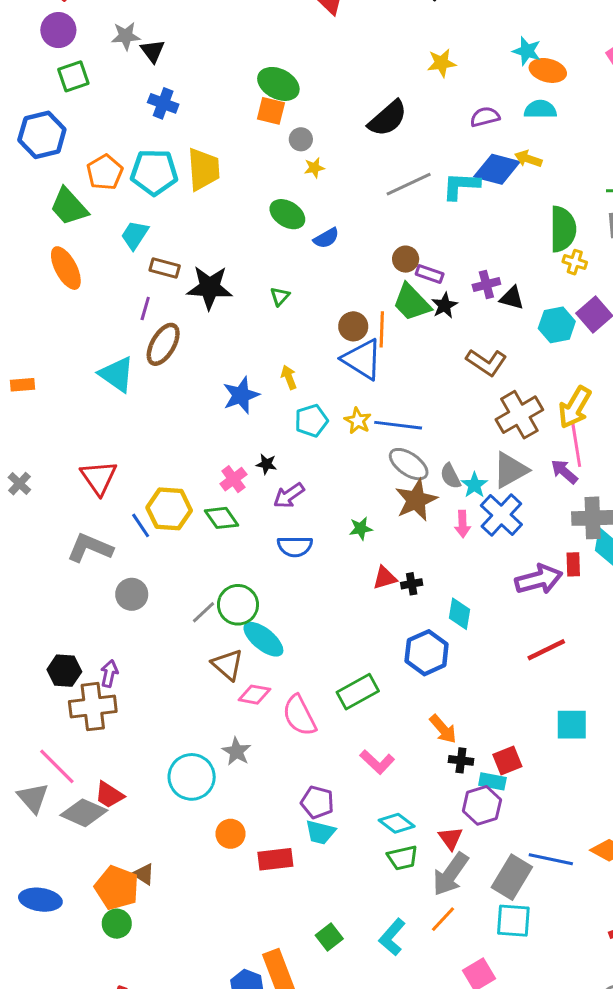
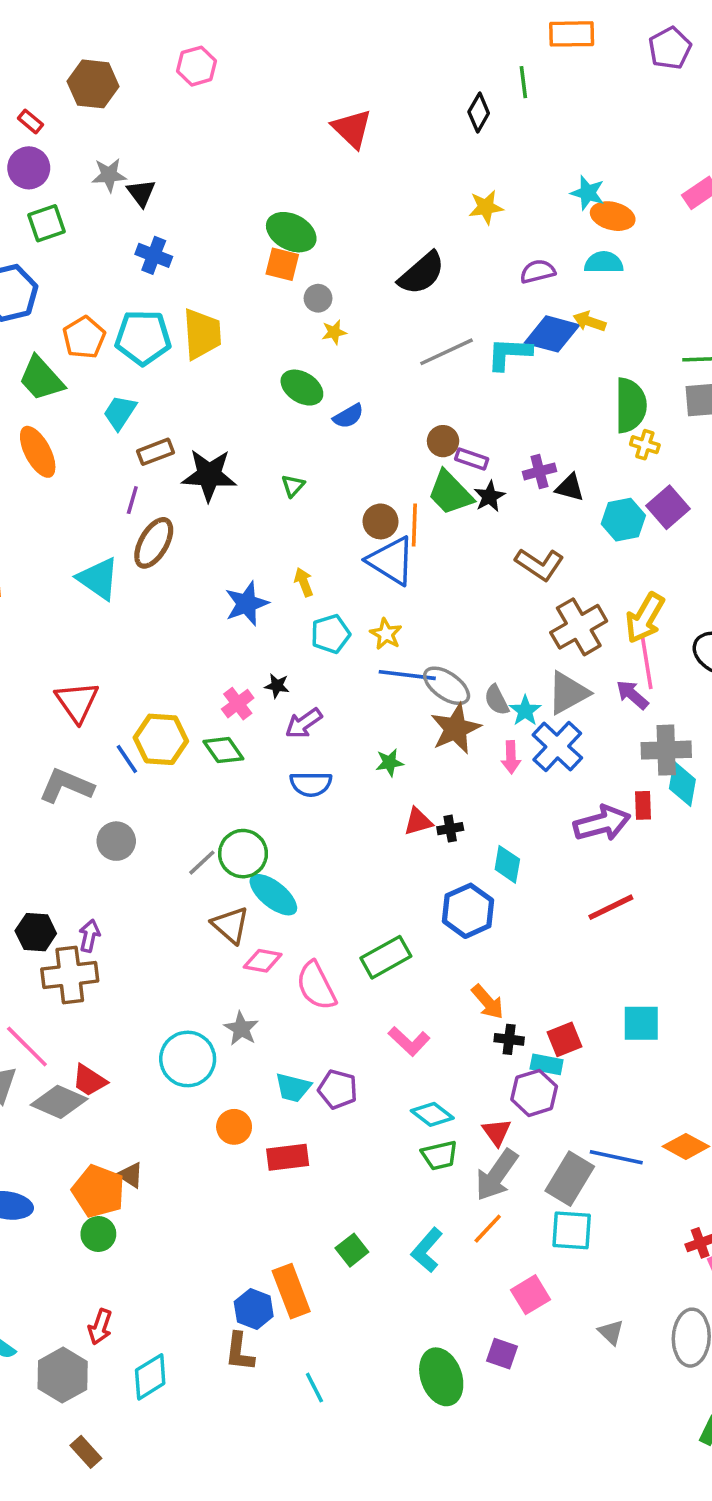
brown rectangle: (165, 268) -> (156, 452), turned -36
blue line: (398, 425) -> (407, 675), moved
cyan square: (572, 725) -> (641, 1023), moved
cyan trapezoid: (320, 832) -> (293, 1088), moved

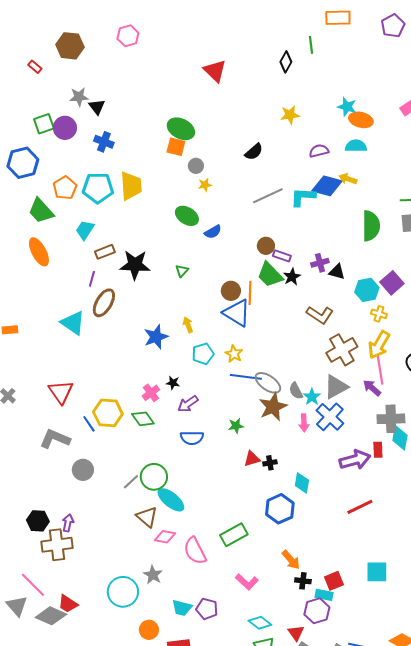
purple circle: (29, 168) -> (65, 128), moved
black semicircle: (422, 273) -> (254, 152), size x0.7
yellow cross: (645, 445) -> (379, 314), moved

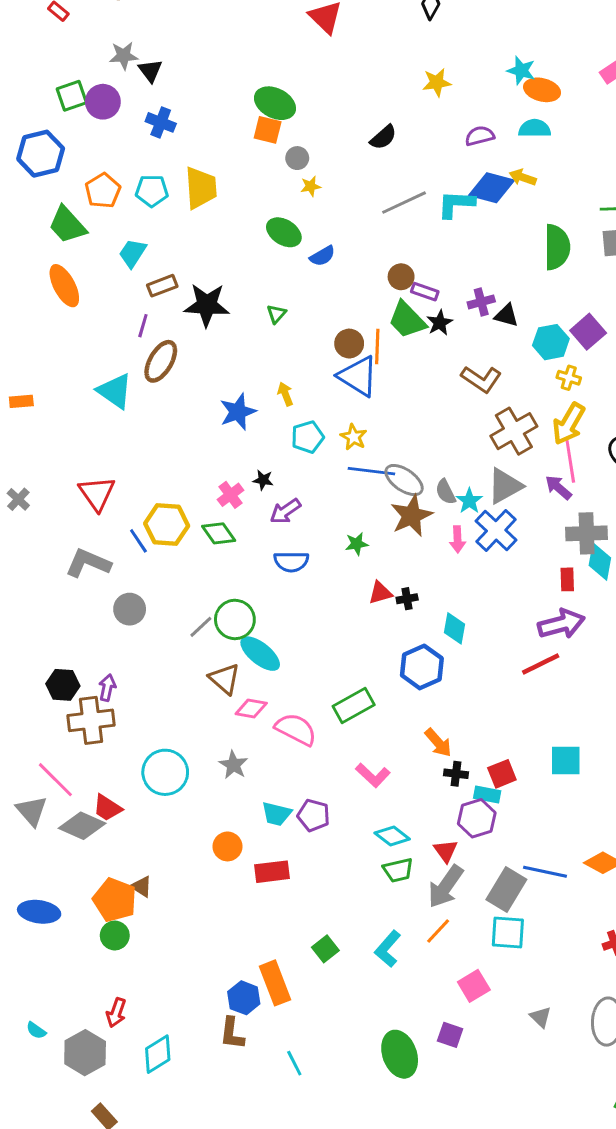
cyan pentagon: (98, 188) -> (152, 191), size x0.7
purple arrow: (355, 460) -> (561, 624), moved
pink semicircle: (195, 551) -> (296, 729), turned 144
cyan circle: (123, 592) -> (165, 772), moved

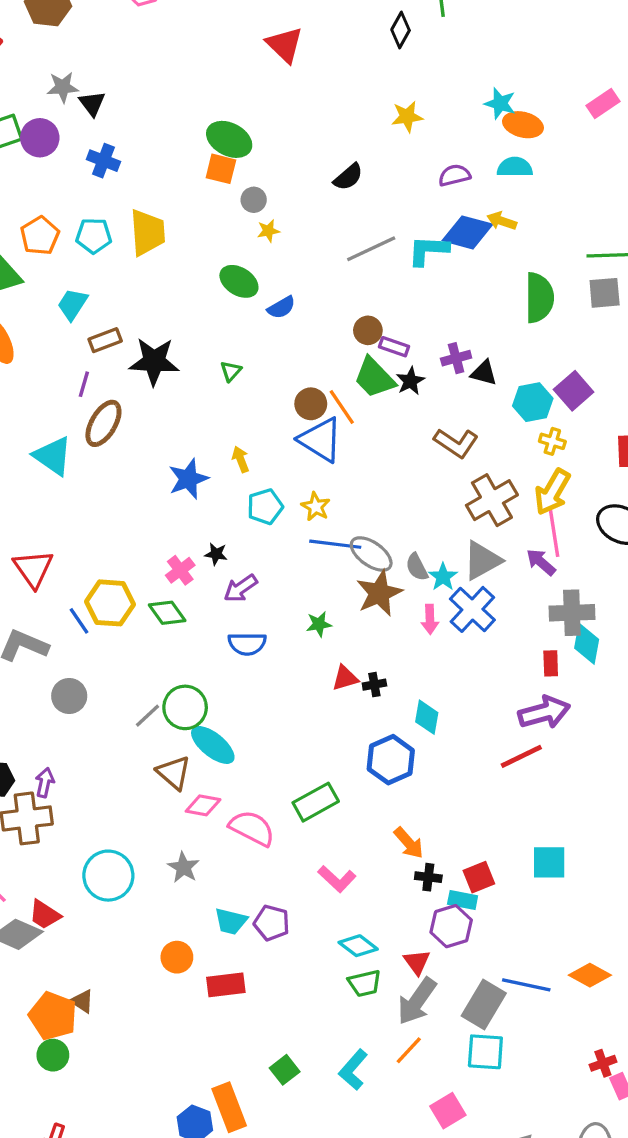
orange line: (377, 346) -> (342, 407), turned -36

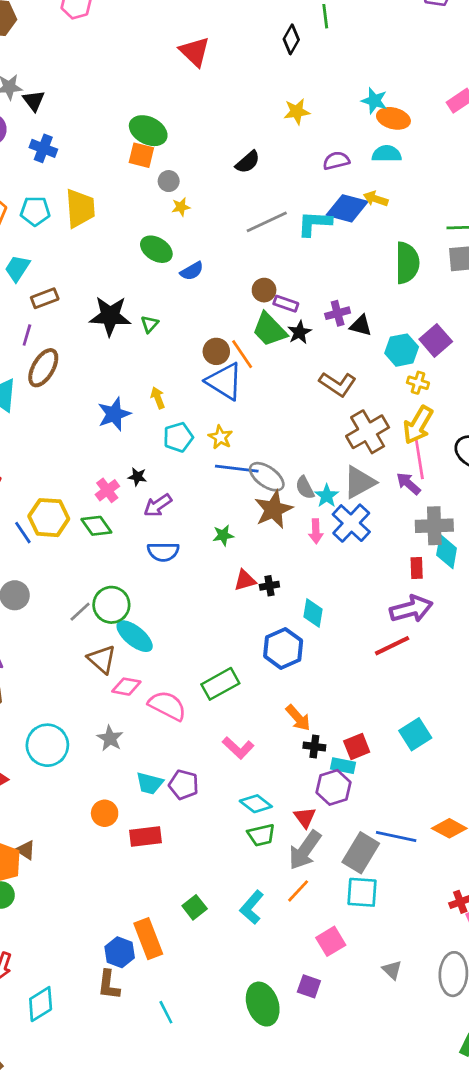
black star: (154, 361) -> (110, 316), moved
cyan square: (549, 862) -> (415, 734), turned -32

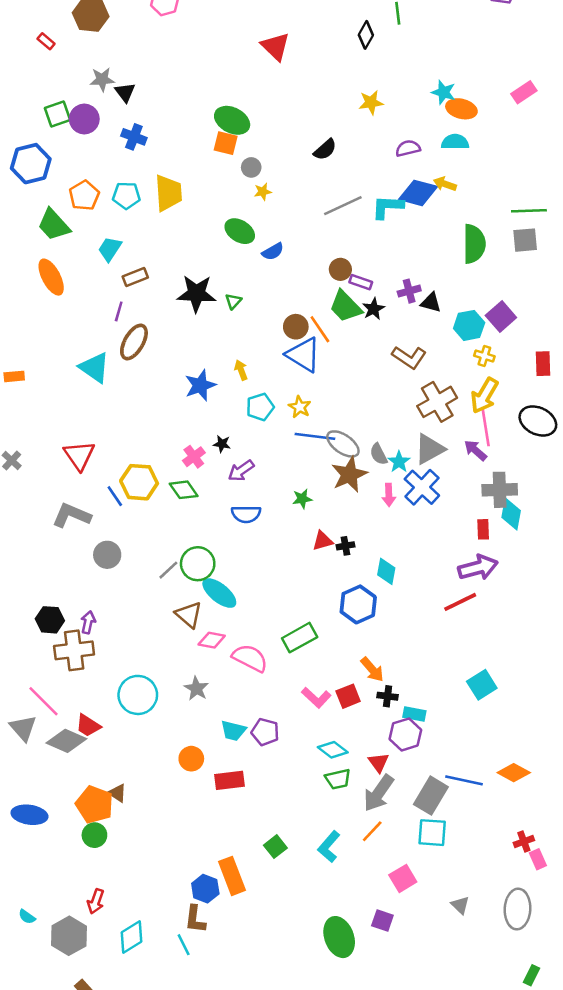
red square: (357, 747) -> (348, 696), moved
cyan line: (166, 1012) -> (184, 945), moved

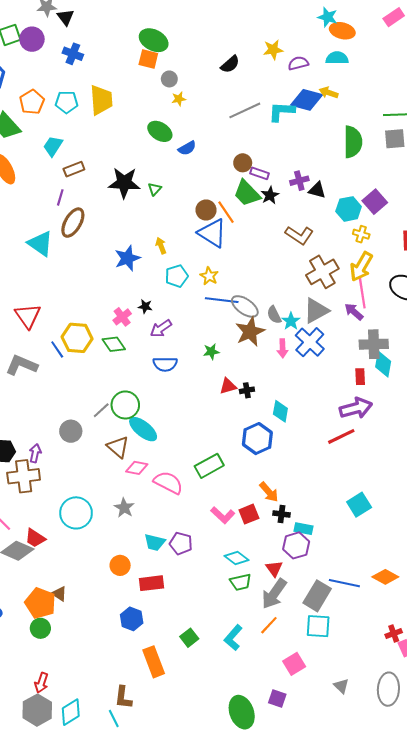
yellow star: (371, 102) -> (273, 50), moved
gray circle: (107, 555) -> (71, 431), moved
blue hexagon: (205, 889) -> (132, 619), moved
gray hexagon: (69, 936) -> (37, 710), moved

